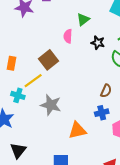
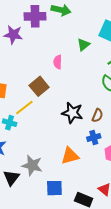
green triangle: (83, 19) -> (83, 45), moved
black star: (98, 43) -> (72, 113), moved, size x1.5
gray star: (51, 105) -> (32, 165), moved

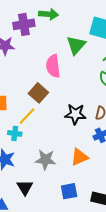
green triangle: (83, 45) -> (76, 45), size x1.5
pink semicircle: (58, 62) -> (53, 66), size x1.6
gray star: (32, 165) -> (45, 160), moved

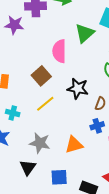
black star: (75, 114) -> (78, 88), moved
yellow line: (27, 116) -> (45, 104), moved
black triangle: (25, 187) -> (28, 167), moved

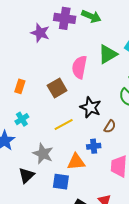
yellow line: (45, 104) -> (64, 124), moved
cyan cross: (13, 113) -> (22, 119), turned 32
blue cross: (97, 126) -> (94, 146), moved
blue square: (59, 177) -> (61, 182), moved

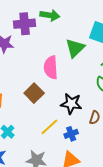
blue cross: (94, 146) -> (71, 134), moved

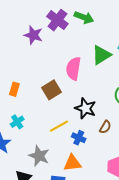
purple cross: (25, 24) -> (57, 20), turned 30
blue cross: (71, 134) -> (79, 138), turned 32

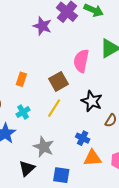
yellow line: (59, 126) -> (54, 108), moved, turned -30
blue cross: (79, 138) -> (83, 138), moved
orange triangle: (72, 163) -> (92, 158), moved

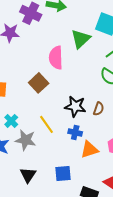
black star: (92, 101) -> (75, 106), moved
yellow line: (54, 108) -> (47, 124), moved, turned -54
gray star: (44, 147) -> (26, 140), moved

